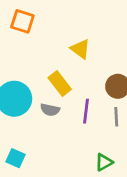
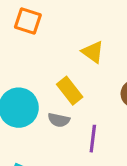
purple line: (86, 111) -> (93, 139), moved

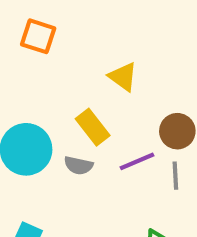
purple line: (93, 139) -> (137, 161), moved, turned 60

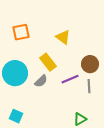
orange square: (38, 36) -> (21, 32), moved, turned -30
gray semicircle: (78, 165) -> (41, 81), turned -56

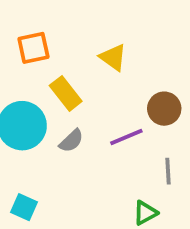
yellow rectangle: (48, 62) -> (66, 93), moved
gray line: (89, 86) -> (168, 171), moved

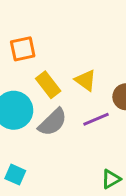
yellow triangle: (113, 57) -> (86, 80), moved
gray semicircle: (71, 141) -> (53, 122), size x1.5

